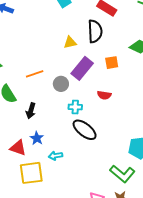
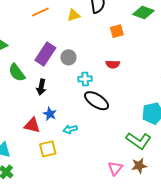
purple rectangle: (82, 68) -> (45, 54), moved
orange line: (35, 74) -> (40, 12), moved
yellow square: (31, 173) -> (48, 149), size x0.7

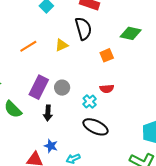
cyan cross: (85, 79) -> (90, 101), moved, turned -32
black arrow: (41, 87) -> (48, 113), moved

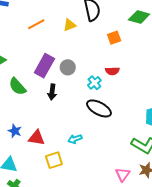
blue star: (51, 146) -> (15, 131), moved

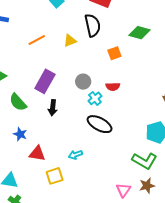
gray circle: (68, 67) -> (83, 82), moved
blue star: (15, 131) -> (20, 134), moved

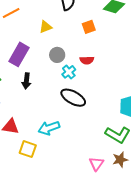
yellow triangle: (70, 41) -> (46, 27), moved
cyan arrow: (76, 155) -> (49, 128), size x1.5
yellow square: (55, 176) -> (28, 149), turned 36

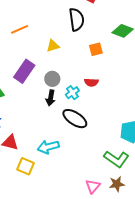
gray circle: (57, 55) -> (52, 79), moved
black arrow: (26, 81) -> (51, 98), moved

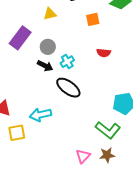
red semicircle: (91, 82) -> (104, 53), moved
black arrow: (51, 98) -> (45, 66), turned -77
yellow square: (26, 166) -> (17, 133), turned -36

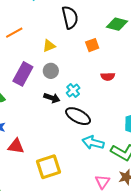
gray circle: (48, 47) -> (51, 71), moved
cyan arrow: (40, 115) -> (93, 143), moved, turned 35
yellow square: (17, 133) -> (48, 167), moved, size x1.4

